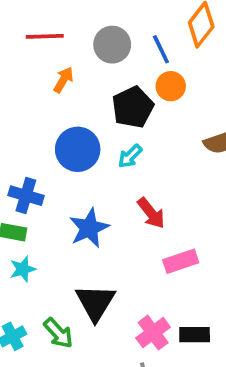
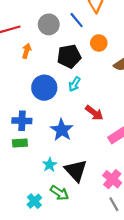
orange circle: (171, 86) -> (99, 43), moved
black pentagon: (133, 107) -> (69, 56), turned 30
cyan star: (23, 269) -> (50, 165), moved

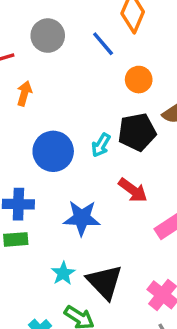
gray circle: (49, 24) -> (48, 36), moved
black pentagon: (69, 56) -> (137, 132), moved
blue star: (62, 130) -> (82, 218), turned -30

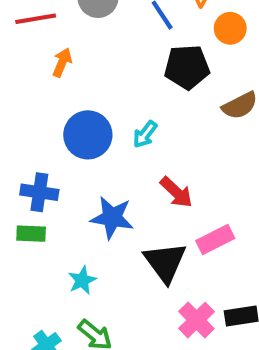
orange circle: (139, 80) -> (230, 28), moved
black pentagon: (137, 132) -> (187, 67), moved
black triangle: (105, 282) -> (165, 262), moved

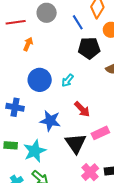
green rectangle: (31, 234) -> (11, 145), moved
cyan star: (82, 280) -> (35, 151), size x1.6

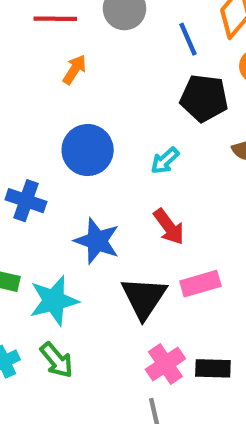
cyan arrow: (68, 80) -> (165, 161), moved

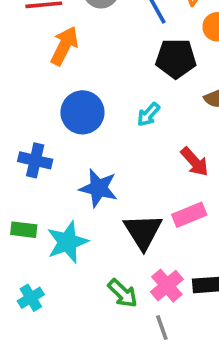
orange arrow: (75, 70) -> (64, 46), size x1.5
red arrow: (169, 227) -> (195, 162), moved
green arrow: (57, 360) -> (123, 293), moved

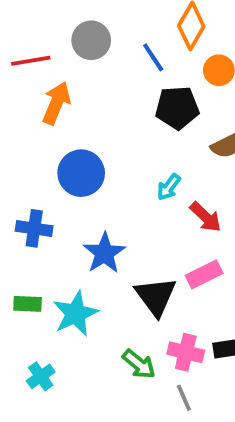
cyan arrow: (148, 114) -> (169, 187), moved
blue star: (98, 188) -> (104, 253), turned 30
pink cross: (167, 286) -> (186, 352), turned -32

